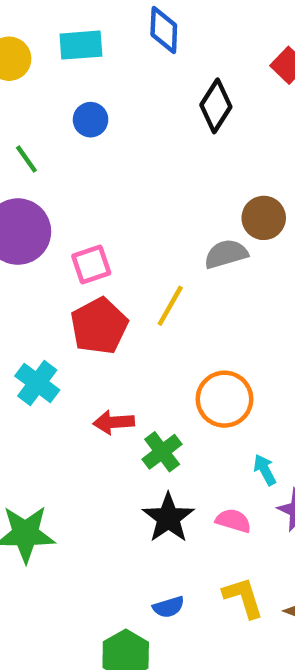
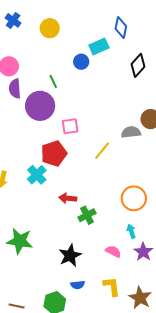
cyan rectangle: (81, 45) -> (99, 47), moved, turned -30
green line: (26, 159) -> (53, 81), moved
red pentagon: (99, 326) -> (54, 154), moved
orange circle: (224, 399) -> (134, 198), moved
black star: (168, 518) -> (70, 255), moved

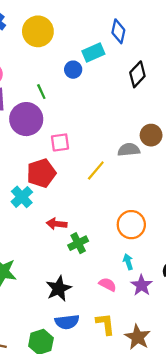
yellow circle: (50, 28) -> (38, 31), size x1.4
blue semicircle: (78, 285) -> (67, 322), size x1.5

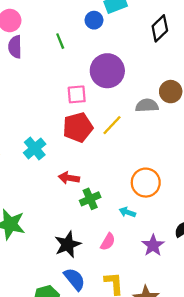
purple circle: (26, 119) -> (107, 71), moved
red pentagon: (41, 173) -> (78, 127), moved
cyan arrow: (128, 262) -> (127, 212), moved, turned -56
pink semicircle: (108, 284) -> (108, 242), moved, turned 90
blue semicircle: (67, 322) -> (75, 279), turned -125

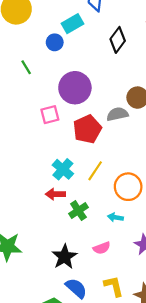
yellow line: (112, 125) -> (95, 171), moved
red pentagon: (78, 127) -> (87, 129), moved
cyan cross: (35, 148) -> (63, 169), moved
pink semicircle: (108, 242) -> (102, 248), turned 49

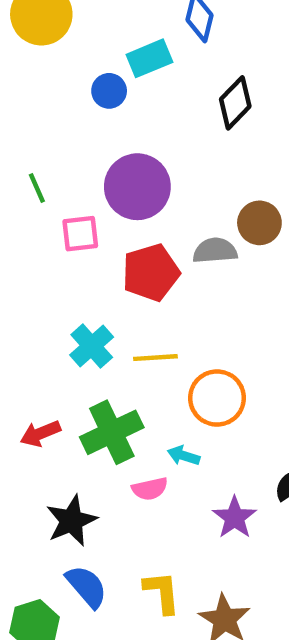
green line: (26, 67) -> (37, 188), moved
yellow line: (95, 171) -> (155, 358), turned 45
red arrow: (55, 194) -> (40, 433), moved, turned -30
green cross: (78, 211) -> (112, 432), size x1.5
pink semicircle: (102, 248) -> (150, 489), moved

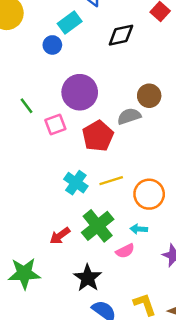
black diamond: (235, 103) -> (121, 35), turned 48

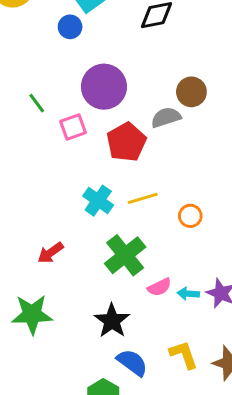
orange circle: (149, 194) -> (190, 216), size x0.6
cyan arrow: (139, 229) -> (188, 294), moved
red arrow: (60, 236) -> (50, 253), moved

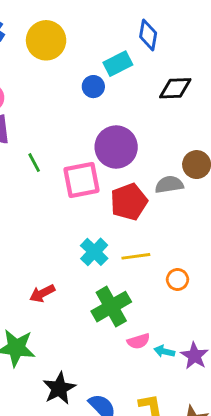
green line: (37, 103) -> (34, 163), moved
pink square: (73, 127) -> (81, 180), size x1.5
black star: (112, 321) -> (59, 388), moved

